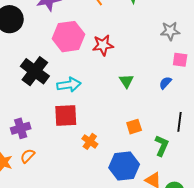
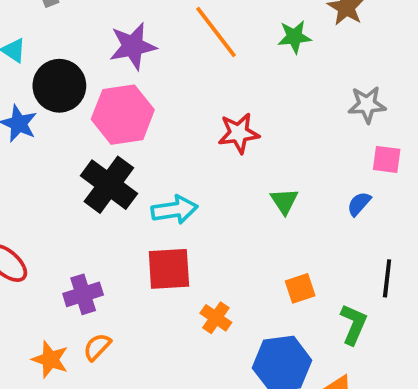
pink hexagon: (68, 37) -> (123, 115), moved

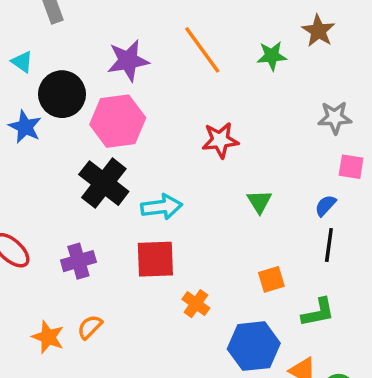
black line: (387, 278) -> (329, 245), moved
purple cross: (83, 294) -> (78, 261), moved
green L-shape: (354, 324) -> (318, 312), turned 54

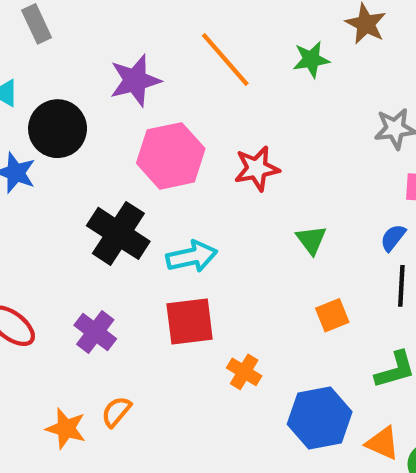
pink hexagon: (118, 121) -> (171, 156), moved
purple cross: (78, 261) -> (95, 332), turned -32
orange square: (271, 279) -> (332, 315), moved

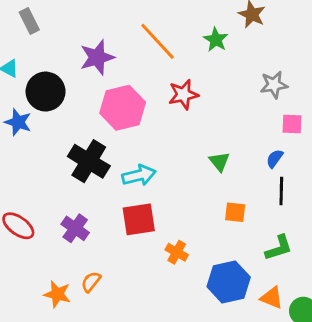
green star: (311, 59) -> (216, 40), turned -30
red star: (257, 168) -> (183, 95), moved
orange square: (332, 315) -> (235, 212), turned 30

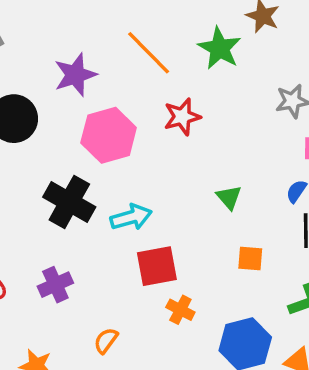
green star: (216, 40) -> (220, 48), size x1.4
red square: (139, 219) -> (157, 266), moved
purple cross: (75, 228) -> (55, 285), turned 32
orange semicircle: (91, 282) -> (106, 341), moved

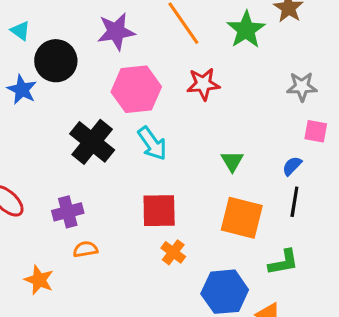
cyan arrow: (131, 217) -> (152, 143), moved, turned 60
orange square: (250, 258) -> (242, 218), size x1.8
orange semicircle: (106, 341) -> (85, 249), moved, turned 35

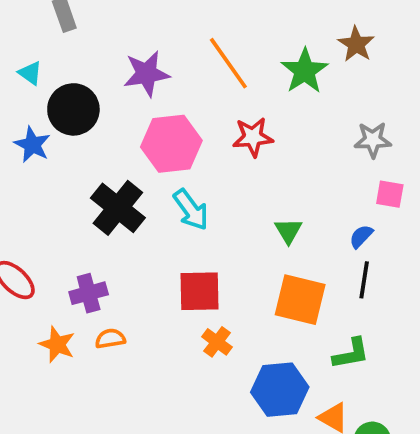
orange star: (39, 280) -> (57, 344), moved

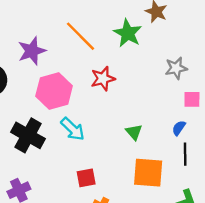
red square: (200, 291) -> (86, 178), size x0.7

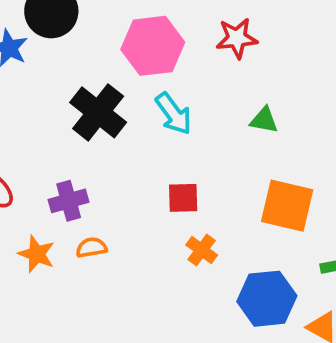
green triangle: (134, 132) -> (264, 120), moved, turned -48

